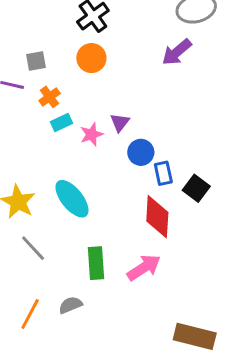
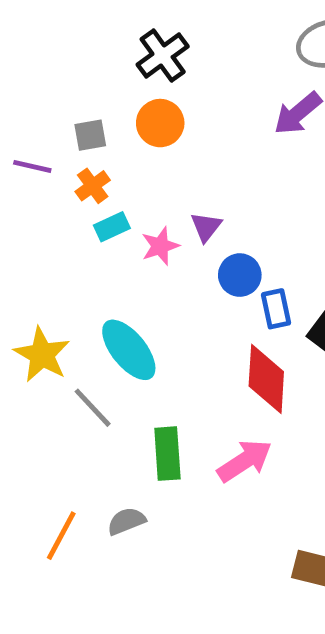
gray square: (36, 61) -> (90, 135), moved
gray line: (33, 248) -> (93, 408), moved

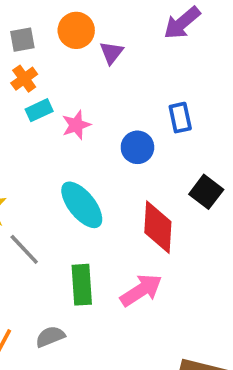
purple triangle: (206, 227) -> (111, 53), moved
blue rectangle: (276, 309) -> (180, 118), moved
cyan ellipse: (129, 350) -> (82, 205), moved

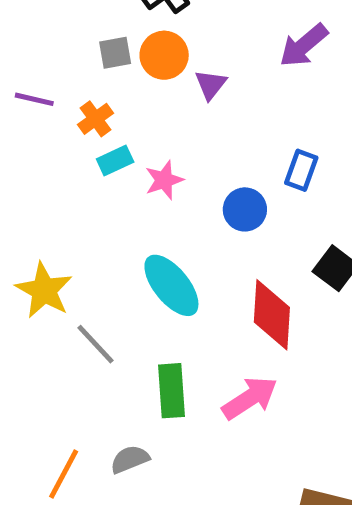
gray square: (22, 40) -> (115, 53), moved
blue rectangle: (180, 118) -> (301, 170), turned 32

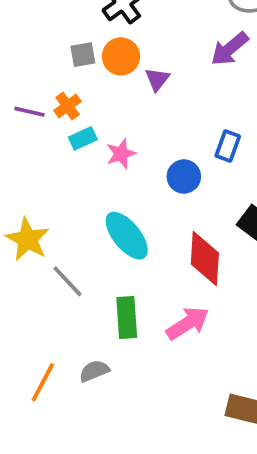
purple line: (34, 99) -> (29, 112), moved

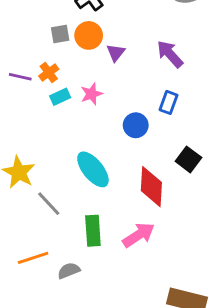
purple arrow: (230, 49) -> (170, 54), moved, turned 88
pink star: (121, 154) -> (92, 94), moved
orange line: (43, 382) -> (33, 258), moved, turned 44

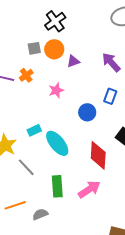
purple triangle: (116, 53) -> (73, 61), turned 32
cyan rectangle: (60, 97) -> (34, 130), moved

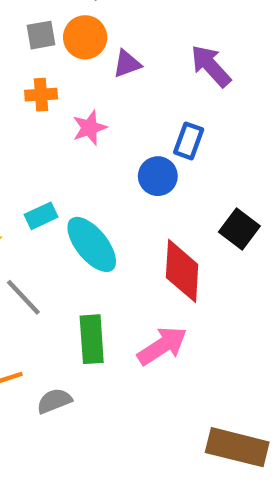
orange cross: (26, 75) -> (41, 95), moved, turned 32
blue rectangle: (110, 96) -> (189, 141), moved

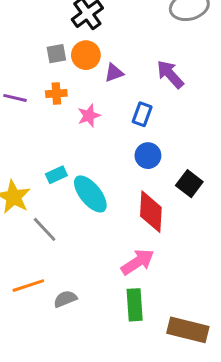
blue rectangle: (189, 141) -> (142, 114), moved
blue circle: (158, 176) -> (148, 156), moved
green rectangle: (92, 339) -> (135, 305), moved

